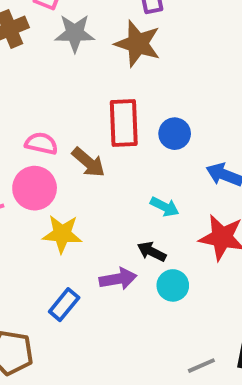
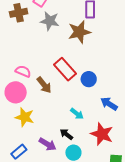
brown star: (138, 44) -> (79, 32), turned 30
red rectangle: (124, 123) -> (65, 69), turned -50
purple arrow: (118, 279) -> (48, 144), turned 30

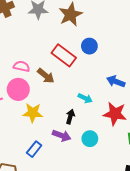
blue circle: (89, 79) -> (89, 46), moved
black arrow: (66, 134) -> (70, 117), moved, turned 80

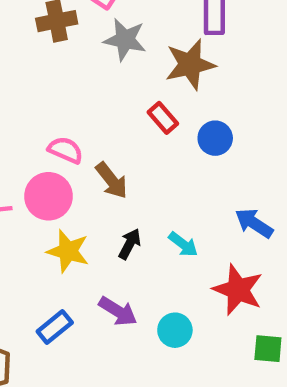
red rectangle: (64, 55) -> (163, 118), moved, size x0.6
black arrow: (70, 117) -> (130, 244), moved

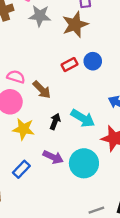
red rectangle: (163, 118) -> (70, 65), moved, turned -70
cyan arrow: (183, 244) -> (83, 118), size x1.5
cyan circle: (175, 330) -> (84, 163), size x1.6

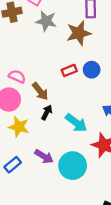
black arrow: (55, 121) -> (47, 112), moved

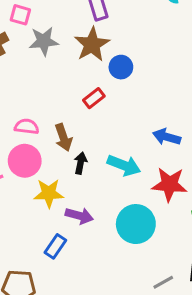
blue circle: (92, 70) -> (121, 67), moved
brown arrow: (40, 91) -> (63, 137), turned 36
purple arrow: (44, 156) -> (79, 216), moved

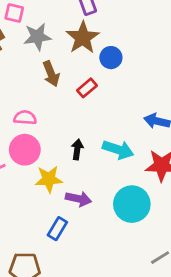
brown arrow: (63, 137) -> (51, 74), moved

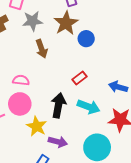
red rectangle: (87, 88) -> (79, 78), moved
black arrow: (77, 149) -> (58, 105), size x1.6
yellow star: (49, 179) -> (37, 126), turned 30

